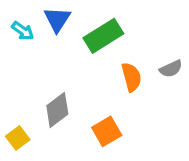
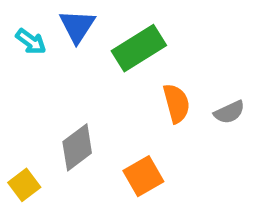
gray semicircle: (171, 69) -> (229, 112), moved

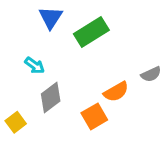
cyan arrow: (31, 42) -> (35, 66), moved
orange semicircle: (176, 103) -> (116, 92), moved, turned 75

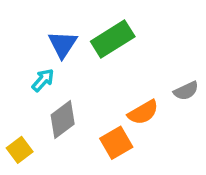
blue triangle: (51, 17) -> (63, 44), moved
cyan arrow: (35, 66) -> (43, 80), turned -84

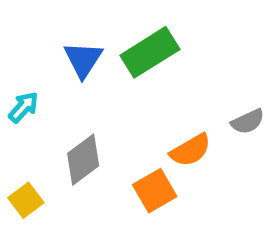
cyan arrow: (43, 80) -> (23, 107), moved

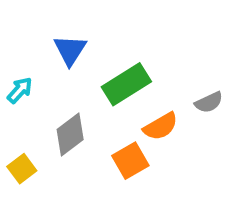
green rectangle: (150, 52) -> (126, 84), moved

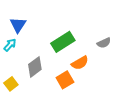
blue triangle: (70, 50) -> (18, 25), moved
gray semicircle: (209, 102) -> (104, 43), moved

